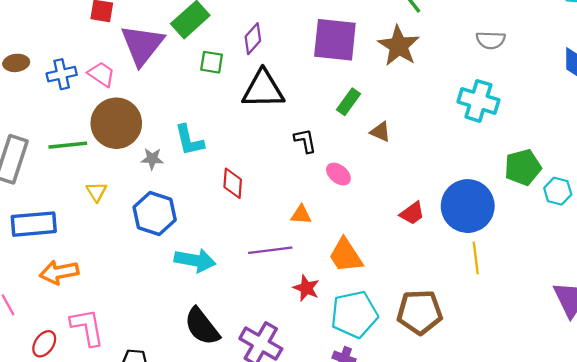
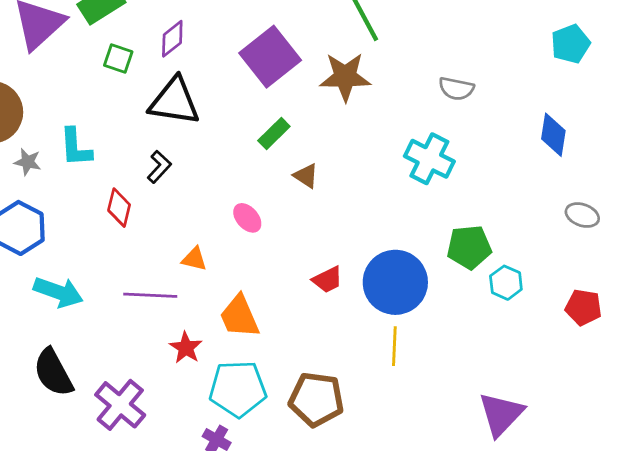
purple square: (335, 40) -> (270, 57), turned 36
brown star: (399, 46) -> (345, 77), turned 30
black L-shape: (305, 141) -> (159, 167), moved, turned 44

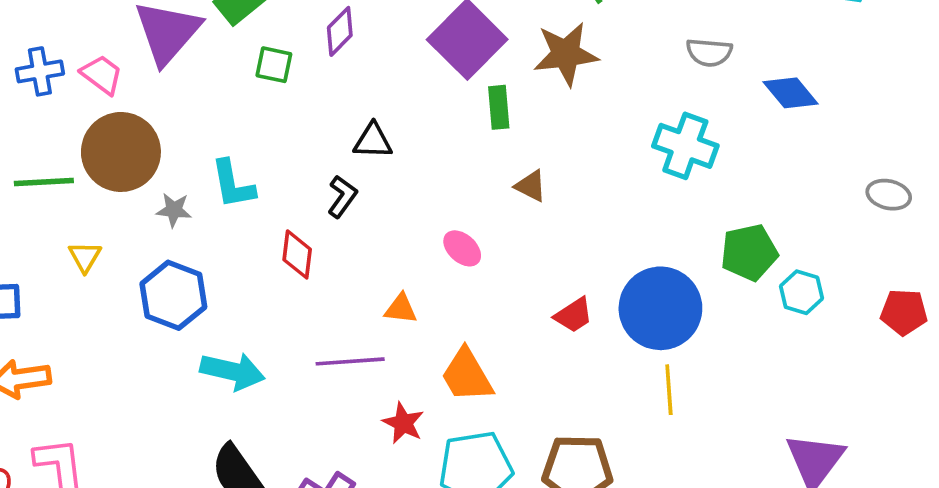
black triangle: (174, 101) -> (373, 141), moved, size x0.6
green rectangle: (274, 133) -> (499, 107), moved, turned -44
blue diamond: (553, 135) -> (791, 93), moved, turned -42

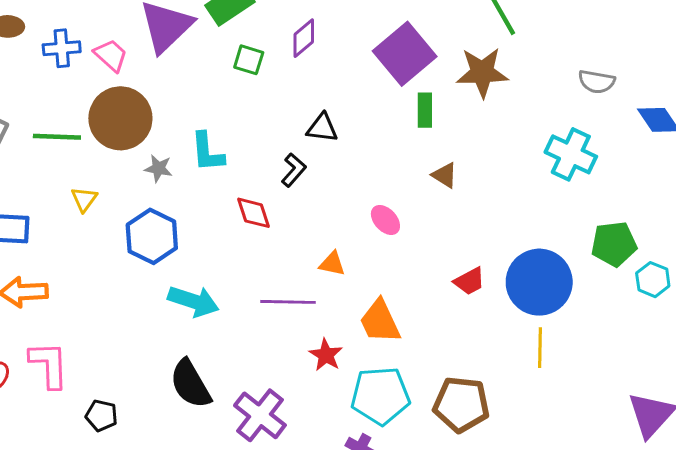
red diamond: (297, 254) -> (254, 213), turned -30

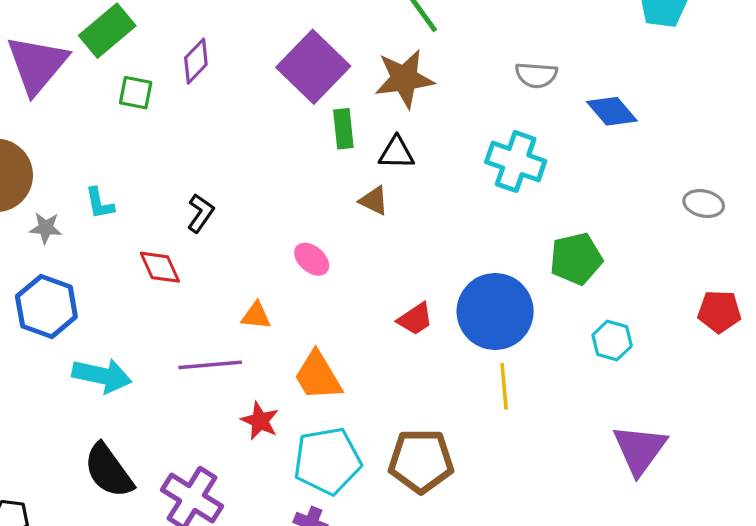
black triangle: (322, 128) -> (396, 153), moved
cyan L-shape: (207, 152) -> (100, 203), size x0.7
cyan hexagon: (653, 280) -> (612, 340), moved

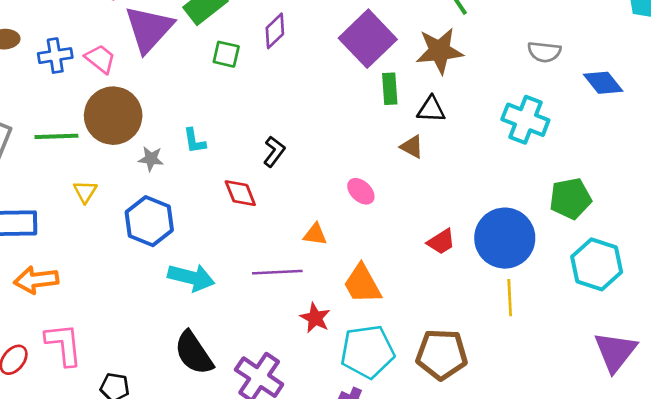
cyan hexagon: (612, 340) -> (597, 264), size x1.6

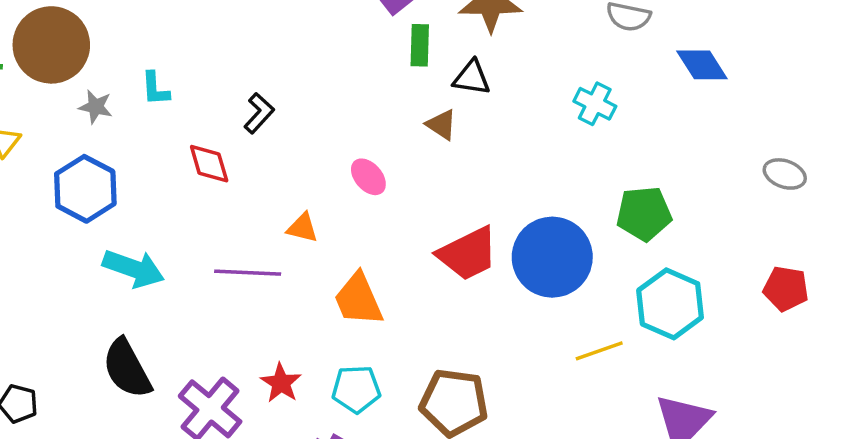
cyan cross: (525, 120) -> (595, 104), size x0.7
red trapezoid: (441, 242) -> (468, 254), size x1.6
yellow line: (510, 298) -> (599, 351), moved, turned 68
red star: (315, 318) -> (281, 383), moved
cyan pentagon: (367, 352) -> (356, 389), size x0.7

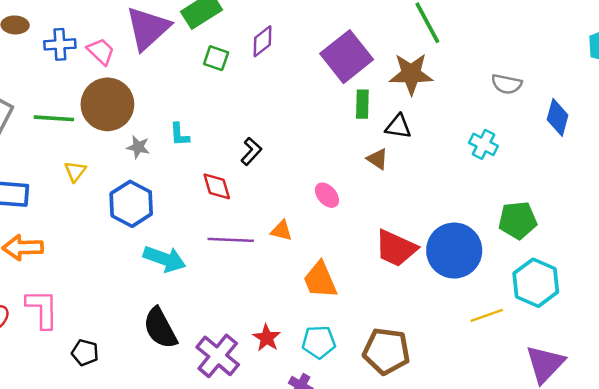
blue diamond: (702, 65) -> (558, 117), turned 48
red trapezoid: (468, 254) -> (396, 248), turned 51
purple line: (248, 273) -> (231, 240), moved

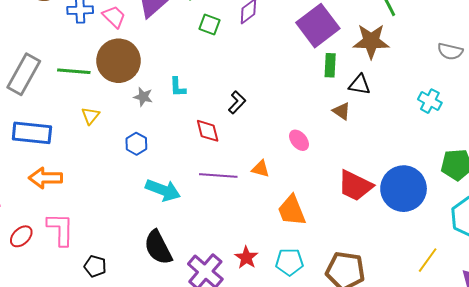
blue hexagon: (131, 204) -> (136, 144), size x0.6
yellow line: (487, 315) -> (428, 260), moved, turned -36

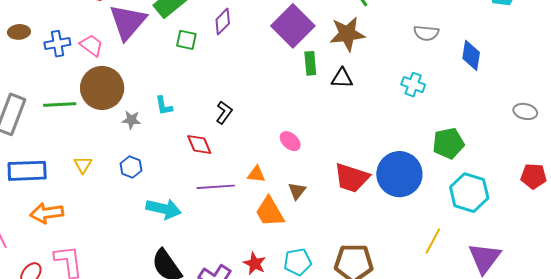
brown triangle: (342, 111) -> (297, 191), moved, turned 42
yellow triangle: (91, 116) -> (83, 165), moved
orange trapezoid: (292, 211) -> (270, 212), moved

